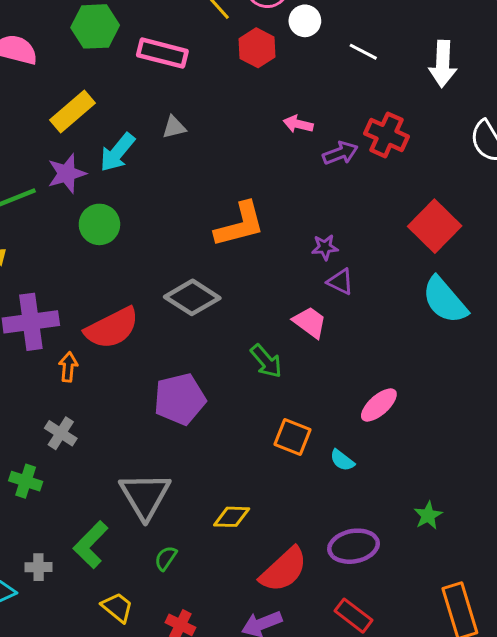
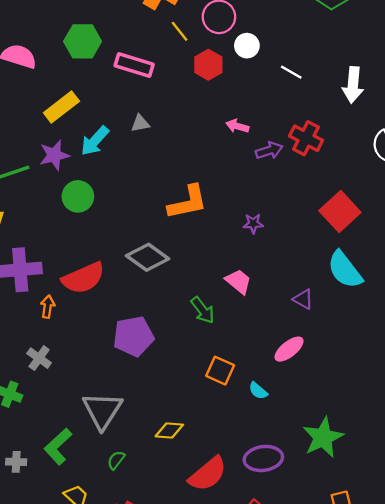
purple triangle: (340, 282) -> (303, 299), moved
green star: (428, 515) -> (323, 437), size x1.8

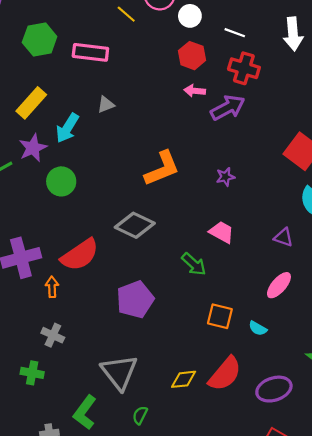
red hexagon: (208, 65) -> (192, 56), moved
red cross: (306, 138) -> (244, 68), moved
purple arrow: (269, 150) -> (228, 108), size x1.4
red semicircle: (208, 474) -> (225, 374), moved

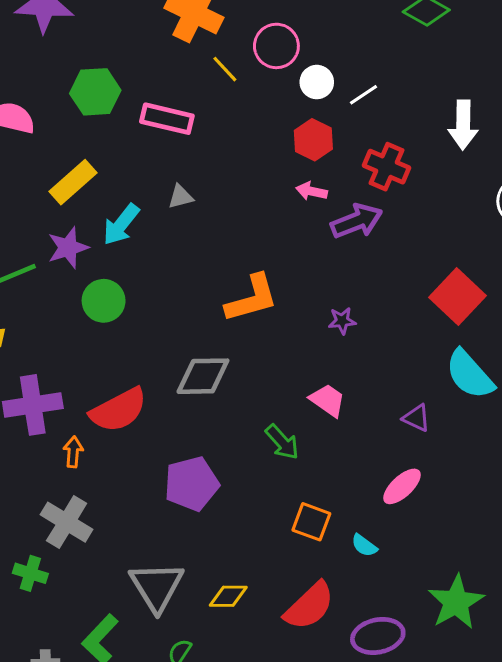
white line: (235, 33) -> (364, 95), moved, turned -60
gray diamond: (135, 225) -> (203, 376), turned -33
gray cross: (53, 335) -> (67, 522), size x1.5
yellow diamond: (184, 379) -> (228, 596), moved

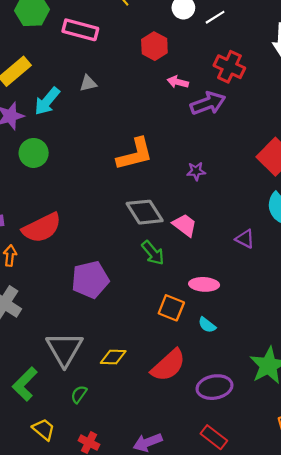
red hexagon: (313, 140) -> (154, 46), moved
gray diamond: (203, 376) -> (145, 212), moved, turned 57
pink ellipse: (402, 486) -> (204, 284), moved, turned 44

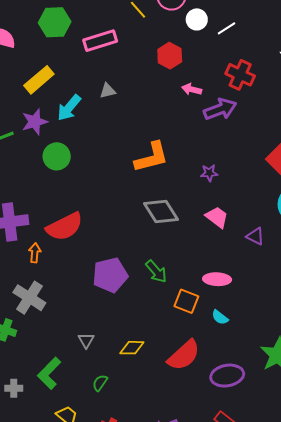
pink rectangle: (80, 30) -> (100, 41), turned -32
pink trapezoid: (185, 225) -> (217, 217), moved
green arrow: (153, 253) -> (156, 271), moved
gray triangle: (64, 349) -> (86, 340), size x0.5

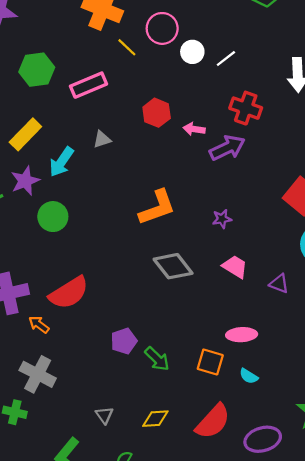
red hexagon: (170, 56) -> (157, 113), moved
orange arrow: (35, 253) -> (39, 325), turned -54
green arrow: (156, 271) -> (157, 359), moved
purple pentagon: (110, 275) -> (124, 341), size x0.7

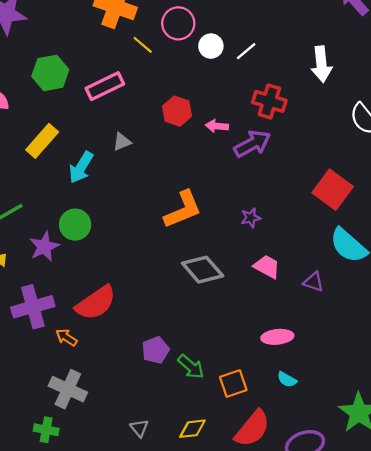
purple star: (25, 181) -> (44, 247), moved
orange square: (210, 362) -> (233, 384), moved, turned -32

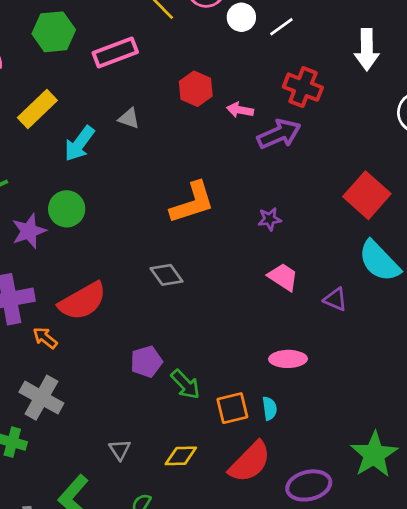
gray triangle: (122, 142) -> (129, 118), turned 36
gray diamond: (203, 270) -> (166, 275), moved, size x0.7
cyan semicircle: (287, 380) -> (270, 408), moved, turned -132

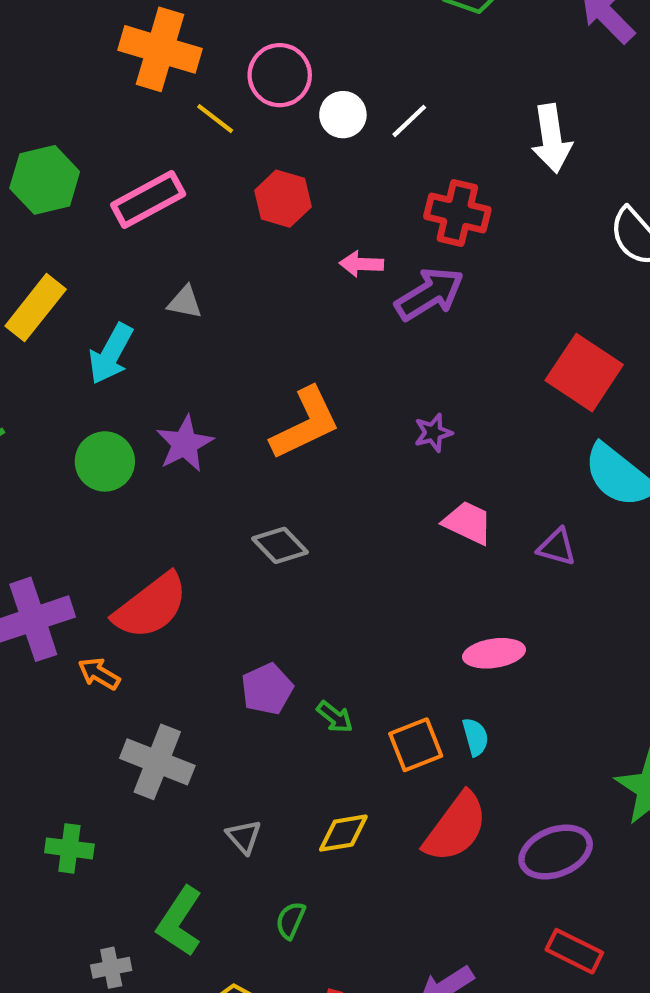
red hexagon: (196, 89) -> (283, 199), moved
purple star: (29, 231) -> (185, 444), moved
green arrow: (185, 384) -> (335, 717), size x0.7
gray cross: (41, 398) -> (157, 762), moved

